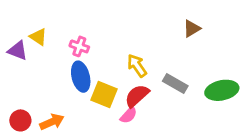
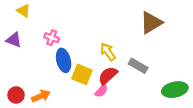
brown triangle: (192, 29) -> (151, 23), size x1.6
yellow triangle: (38, 37) -> (24, 11), moved
pink cross: (79, 46) -> (52, 38), moved
green ellipse: (222, 90) -> (175, 90), moved

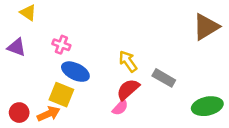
brown triangle: (151, 23) -> (206, 27), moved
blue ellipse: (64, 60) -> (75, 72), turned -50
yellow square: (82, 74) -> (61, 95), moved

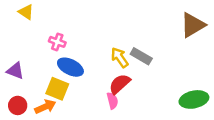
purple triangle: (17, 47) -> (15, 71), moved
gray rectangle: (164, 78) -> (141, 56), moved
pink semicircle: (120, 107) -> (112, 101), turned -56

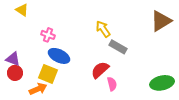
yellow arrow: (120, 57) -> (103, 29), moved
pink semicircle: (112, 101) -> (112, 84), moved
red circle: (18, 105) -> (15, 73), moved

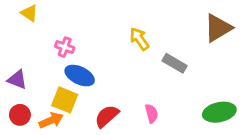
gray rectangle: (118, 47) -> (175, 63), moved
red semicircle: (100, 70) -> (107, 116), moved
red circle: (15, 73) -> (20, 115), moved

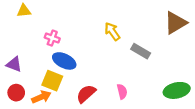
yellow triangle: (29, 13) -> (24, 11), turned -40

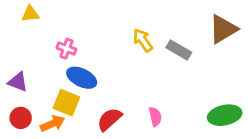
gray rectangle: (141, 51) -> (179, 50), moved

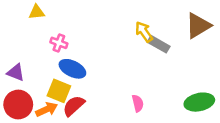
yellow triangle: (30, 14) -> (37, 12), moved
yellow arrow: (143, 40) -> (144, 32), moved
red circle: (21, 118) -> (18, 105), size x1.5
red semicircle: (109, 119) -> (74, 106), moved

